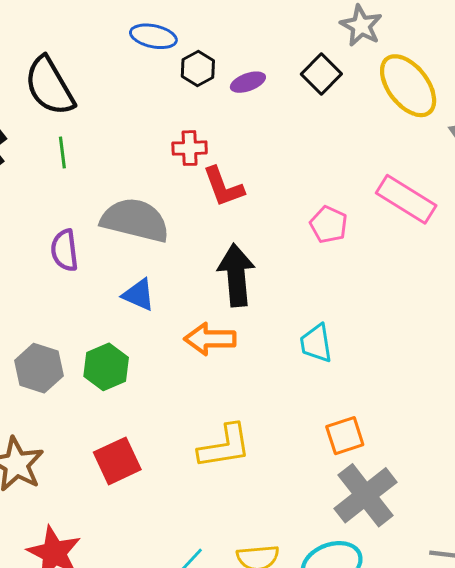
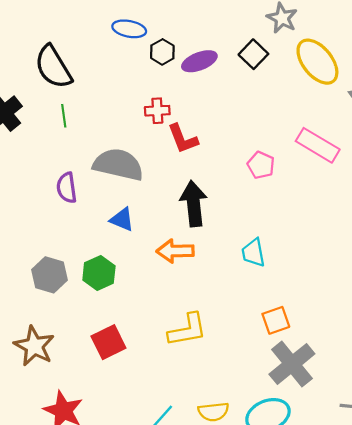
purple ellipse: (248, 82) -> (199, 61), size x1.4

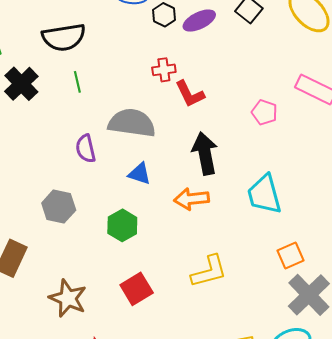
black semicircle: (53, 67) -> (64, 37), turned -63
cyan trapezoid: (253, 253) -> (264, 194), size x1.5
gray hexagon: (50, 275) -> (59, 207), moved

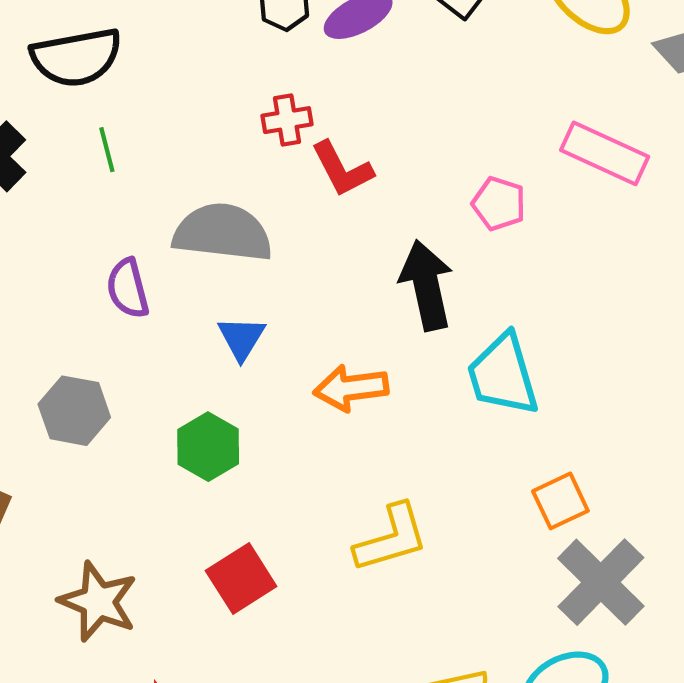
black arrow: (205, 153) -> (426, 285), moved
blue triangle: (140, 174) -> (241, 338), turned 45

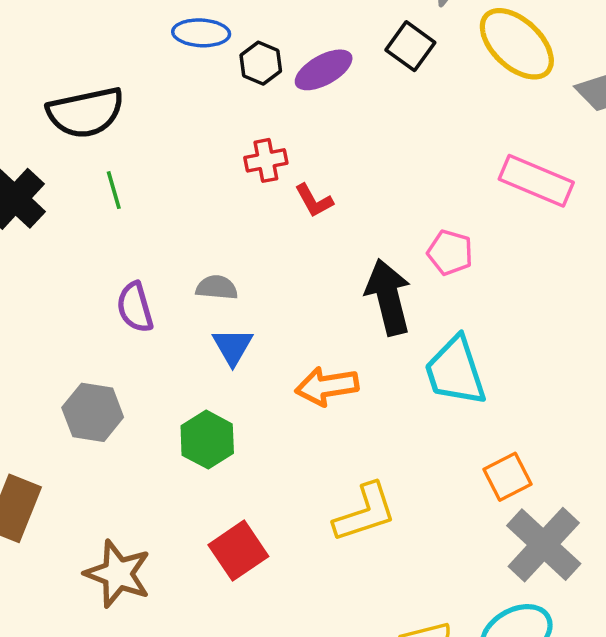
red L-shape: (342, 169) -> (314, 201), size x0.7
pink pentagon: (499, 204) -> (450, 252), moved
gray semicircle: (223, 233) -> (217, 288), moved, size x0.5

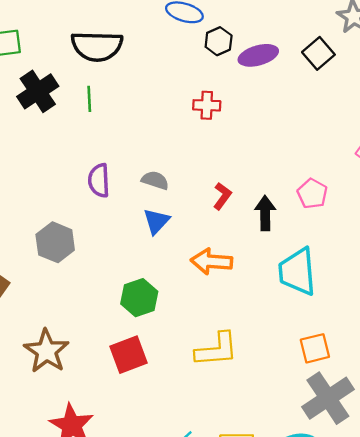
green line: (114, 190) -> (89, 99), moved
red L-shape: (314, 201) -> (222, 196), moved, turned -128
black arrow: (388, 297) -> (265, 213), size x0.7
green hexagon: (207, 440) -> (139, 298), moved

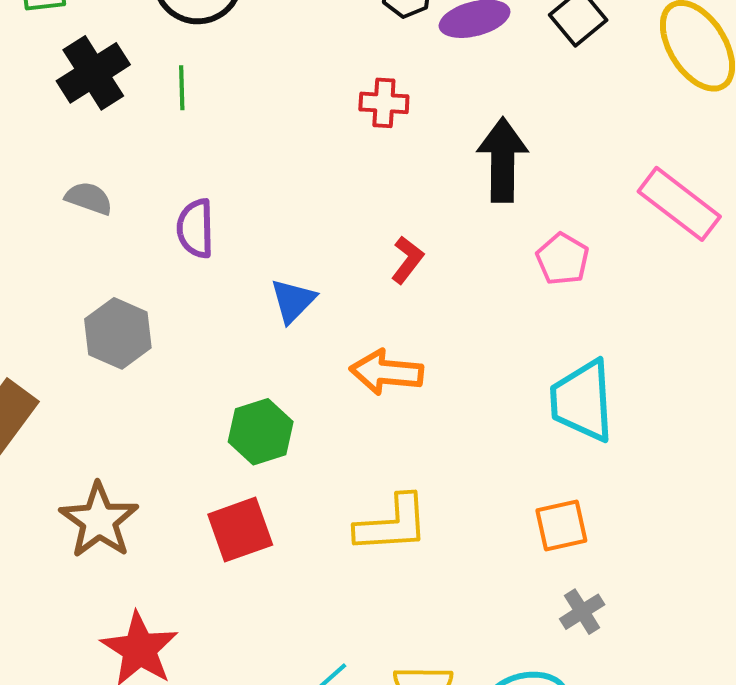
gray semicircle: (155, 180) -> (89, 198), moved
black arrow: (265, 213) -> (503, 160), moved, size x1.4
cyan trapezoid: (297, 272) -> (582, 401), moved
gray cross: (328, 398) -> (582, 612), size x0.5

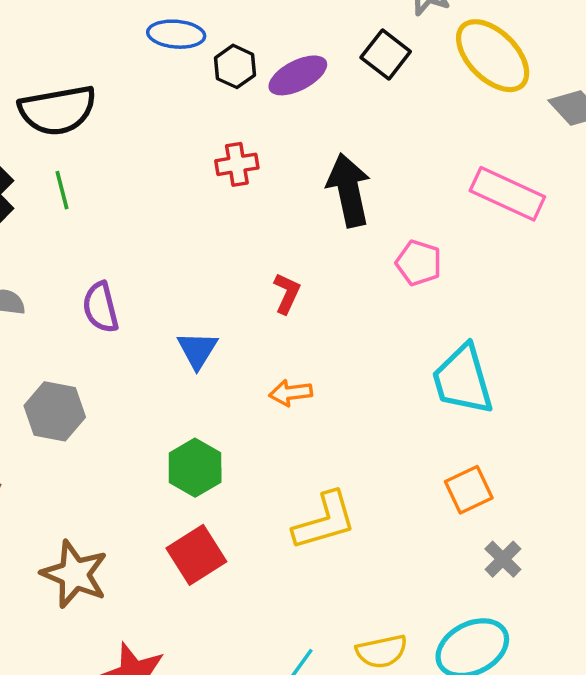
orange arrow: (386, 372) -> (291, 393), size x0.7

